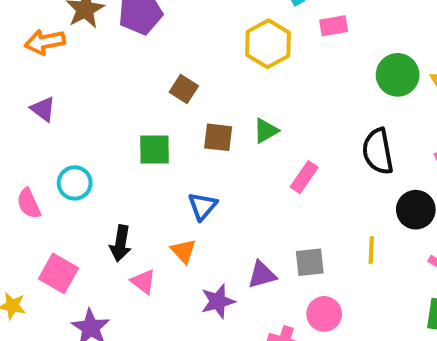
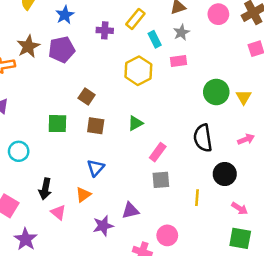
brown square: (218, 137) -> (96, 126), moved
green square: (155, 149) -> (57, 124), moved
orange triangle: (184, 251) -> (83, 195), turned 35
gray square: (310, 262) -> (161, 180), moved

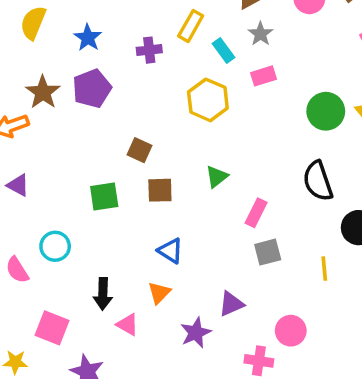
blue triangle: (96, 168) -> (170, 251), turned -30

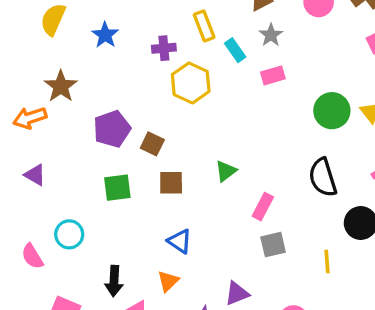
yellow rectangle: (191, 26) -> (204, 26), turned -52
purple pentagon: (92, 88) -> (112, 129), moved
yellow hexagon: (208, 100) -> (191, 83), moved

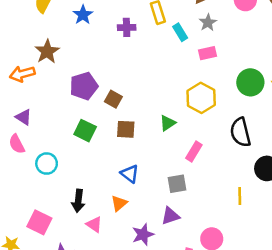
yellow hexagon: (191, 83) -> (201, 98), moved
green square: (117, 188) -> (85, 131), turned 30
gray square: (273, 245) -> (177, 184), moved
pink semicircle: (32, 256) -> (17, 144), moved

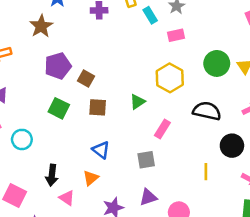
brown star: (47, 51) -> (41, 26), moved
black semicircle: (240, 132) -> (207, 111), turned 116
purple triangle: (170, 216) -> (148, 197), moved

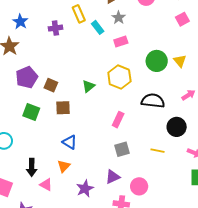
green triangle: (138, 102) -> (88, 86), moved
gray square: (146, 160) -> (122, 149), moved
yellow line: (206, 172) -> (158, 151), turned -72

